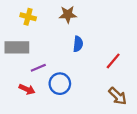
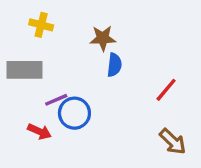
brown star: (68, 14) -> (103, 38), moved
blue circle: (60, 84) -> (74, 113), moved

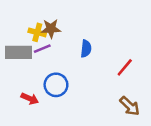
yellow cross: (41, 25) -> (37, 32), moved
brown star: (103, 38) -> (51, 29), moved
purple line: (56, 100) -> (42, 49), moved

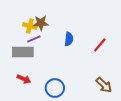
gray rectangle: (19, 52) -> (23, 52), moved
red line: (125, 67) -> (100, 45), moved
blue circle: (56, 85) -> (55, 88), moved

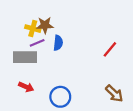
blue semicircle: (69, 39) -> (58, 43), moved

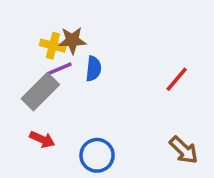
gray rectangle: (25, 57) -> (40, 92), turned -45

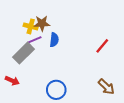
red arrow: (42, 139) -> (12, 81), moved

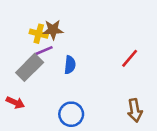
blue semicircle: (54, 40) -> (70, 65), moved
brown arrow: (106, 87) -> (135, 110), turned 36

